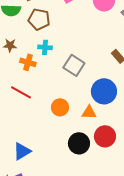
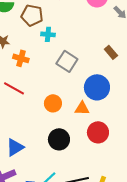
cyan cross: (45, 47) -> (48, 34), moved
black circle: (79, 143) -> (59, 139), moved

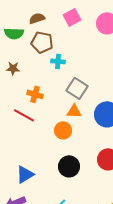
orange cross: (21, 58) -> (35, 94), moved
orange triangle: (82, 108) -> (74, 111), moved

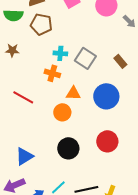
cyan cross: (58, 61) -> (60, 53), moved
gray square: (77, 88) -> (85, 58), moved
orange cross: (35, 94) -> (52, 73), moved

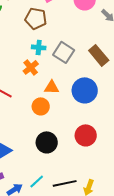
brown pentagon: (41, 24) -> (36, 18), moved
brown rectangle: (120, 61) -> (99, 55), size x1.5
orange cross: (52, 73) -> (31, 67), turned 35

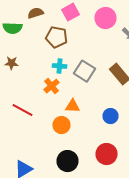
blue circle: (85, 90) -> (110, 116), moved, size x0.6

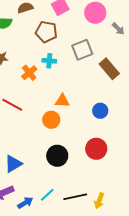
gray square: (84, 71) -> (82, 50), moved, turned 35
orange cross: (52, 86) -> (29, 73), moved

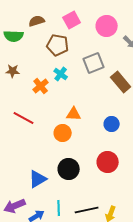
cyan cross: (49, 61) -> (61, 74), turned 32
blue triangle: (13, 164) -> (38, 179), moved
cyan line: (47, 195) -> (59, 208), turned -49

